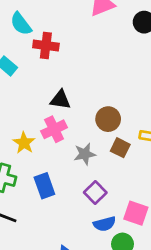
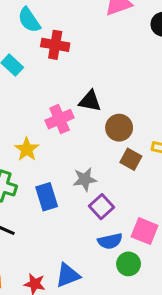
black triangle: (60, 100) -> (90, 101), moved
pink cross: (54, 129) -> (60, 119), moved
gray star: (85, 154) -> (85, 179), moved

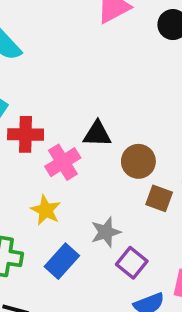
red cross: (55, 45) -> (26, 134), moved
yellow star: (27, 149) -> (46, 210), moved
blue rectangle: (47, 197) -> (62, 261), turned 68

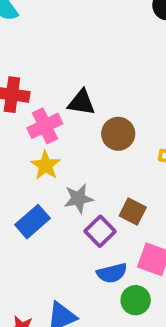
brown square: (159, 198) -> (133, 212), moved
yellow star: (46, 210) -> (46, 165), moved

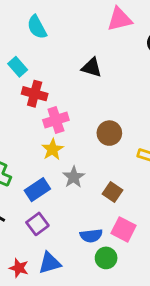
black triangle: (81, 102) -> (92, 67), moved
gray star: (78, 198) -> (74, 177), turned -30
purple square: (100, 231) -> (37, 224), moved

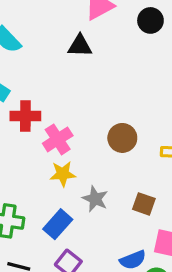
black triangle: (92, 67) -> (80, 46), moved
yellow star: (53, 149) -> (63, 174), turned -30

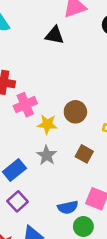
yellow star: (63, 174) -> (47, 124), moved
brown square: (144, 204) -> (84, 154), moved

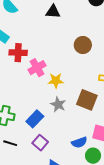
brown circle: (75, 112) -> (83, 45), moved
brown square: (84, 154) -> (87, 100), size x1.5

